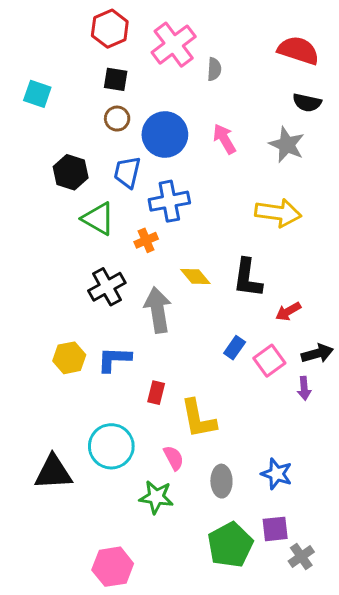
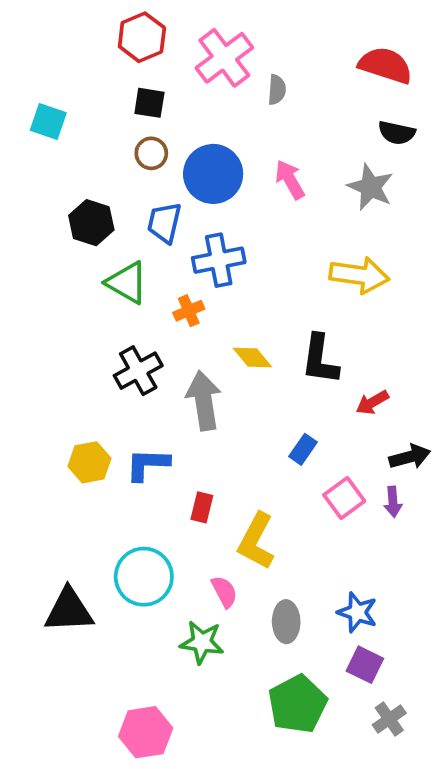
pink square: (269, 361) -> (344, 498), moved
yellow L-shape: (198, 419) -> (256, 541), turned 39
purple square: (275, 529) -> (365, 665), moved, turned 32

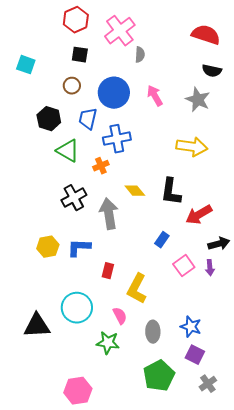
gray semicircle: (277, 90) -> (140, 55), moved
brown circle: (151, 153) -> (72, 86), moved
red arrow: (372, 402) -> (199, 215), size x1.5

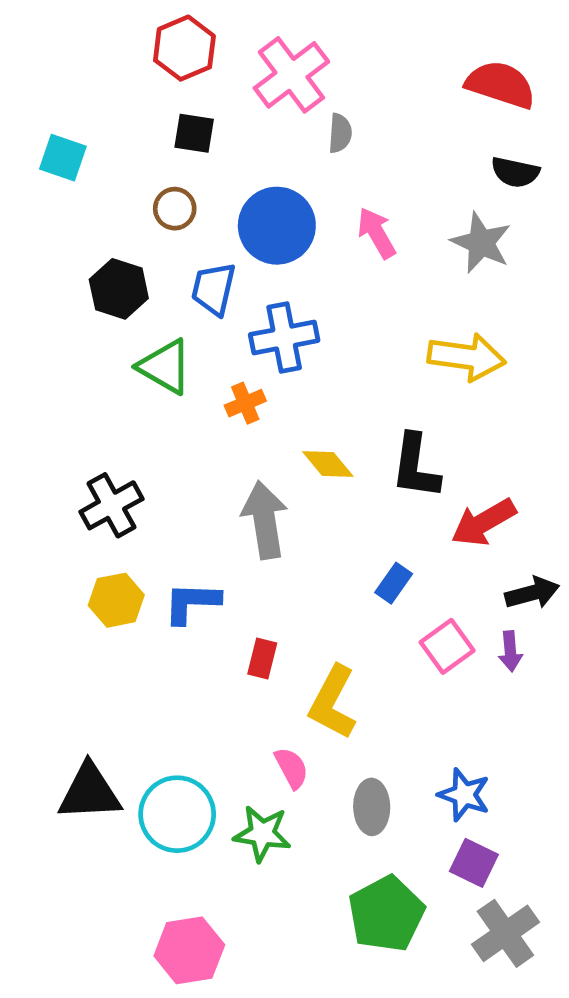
black cross: (74, 198) -> (111, 505), moved
cyan circle: (77, 308) -> (177, 814), moved
gray cross: (208, 384) -> (505, 933), size x1.5

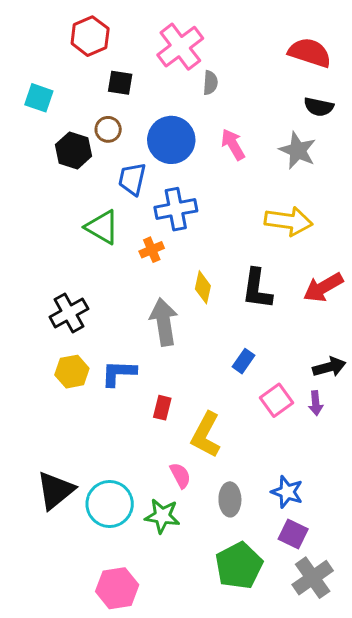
red hexagon: (184, 48) -> (90, 36), moved
black hexagon: (119, 289) -> (73, 150), moved
yellow diamond: (328, 464) -> (203, 287), turned 52
red arrow: (484, 522) -> (323, 287), moved
black triangle: (90, 792) -> (55, 490), turned -36

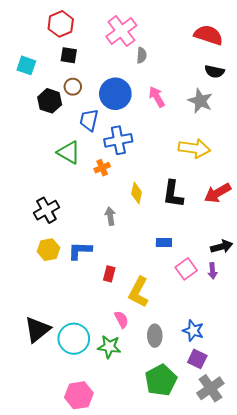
black square: (120, 83) -> (69, 55), moved
gray arrow: (164, 322) -> (110, 216), size x0.6
blue rectangle: (243, 361) -> (164, 243), turned 56

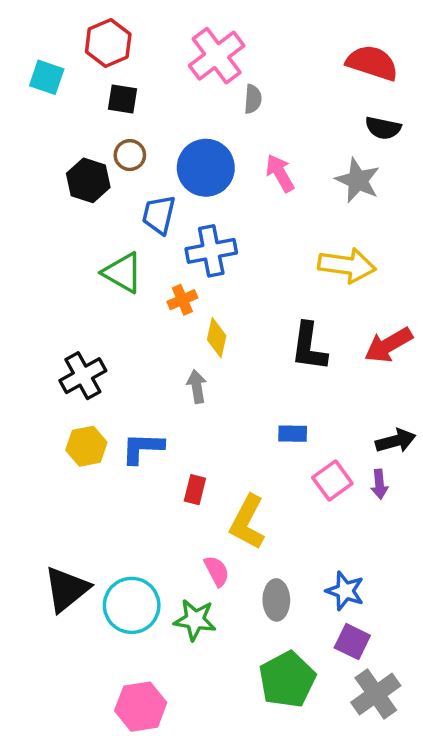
cyan square: (26, 65) -> (47, 77), moved
yellow diamond: (137, 193) -> (217, 338), moved

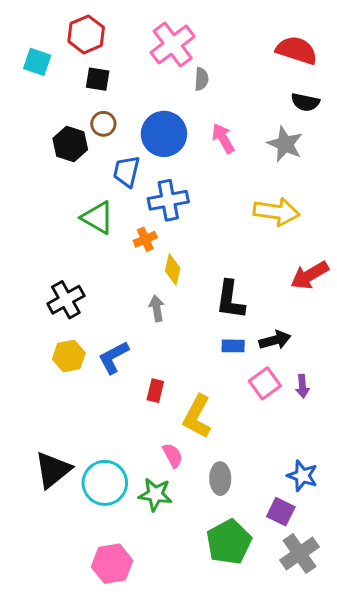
black L-shape: (309, 347) -> (230, 300), moved
black arrow: (396, 441) -> (275, 340), moved
blue L-shape: (143, 448) -> (113, 357), turned -30
blue star: (345, 591) -> (302, 476), moved

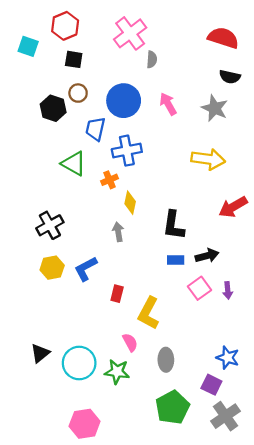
black triangle: (53, 470) -> (40, 353), size x0.7

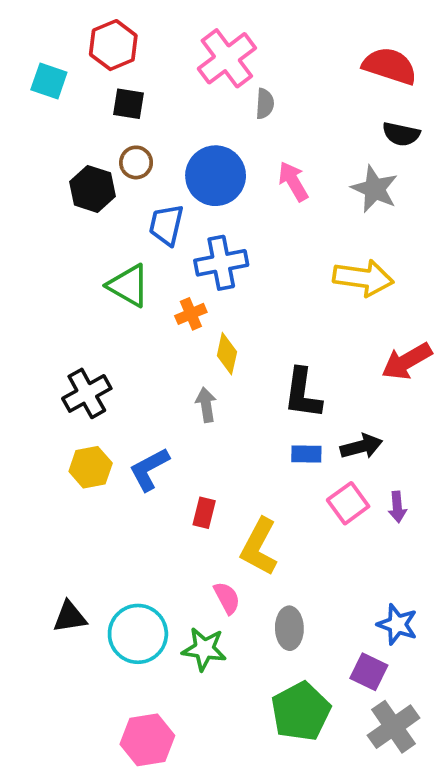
black triangle: (40, 353) -> (70, 617), turned 30

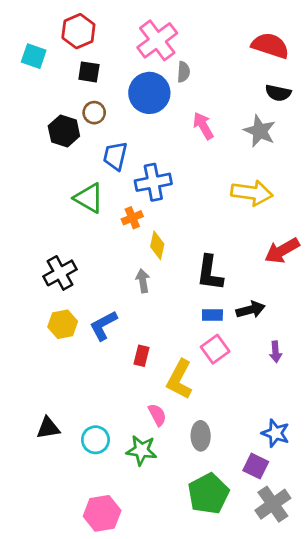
blue circle: (216, 176) -> (149, 93), moved
pink square: (348, 503) -> (215, 349), moved
cyan circle: (138, 634) -> (95, 440), size x0.7

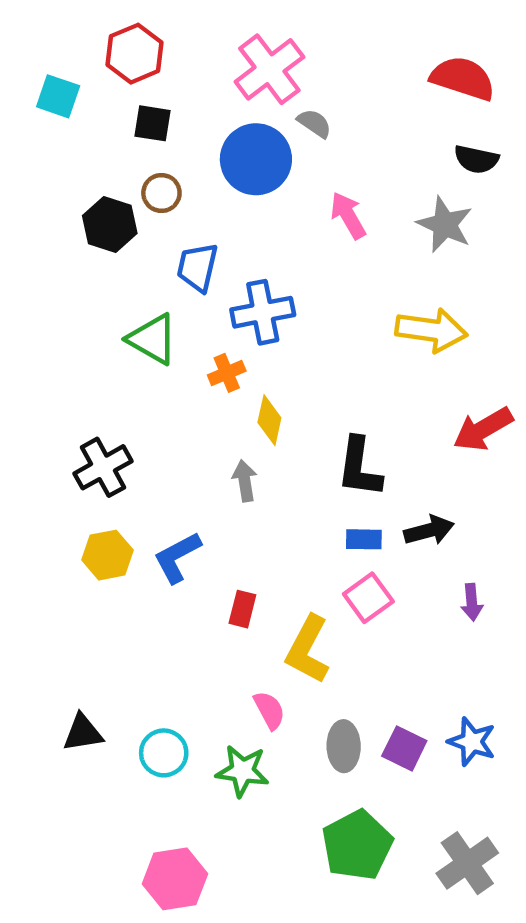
gray semicircle: (184, 72) -> (314, 123), turned -60
purple square: (256, 466) -> (404, 748), moved

